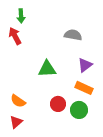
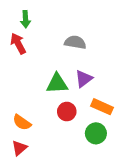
gray semicircle: (73, 35) -> (75, 42), moved
purple triangle: (85, 65) -> (84, 79), moved
red circle: (58, 104) -> (67, 112), moved

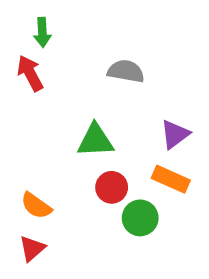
purple triangle: (84, 79) -> (175, 134), moved
green circle: (96, 133) -> (140, 218), moved

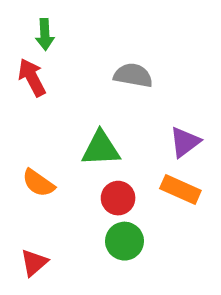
orange semicircle: (36, 206) -> (38, 183), moved
green circle: (140, 218) -> (124, 241), moved

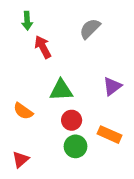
gray semicircle: (133, 75) -> (90, 29), moved, turned -55
red arrow: (32, 77) -> (43, 47), moved
orange rectangle: (180, 189) -> (110, 135), moved

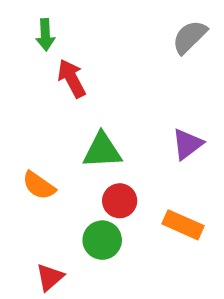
gray semicircle: (90, 29) -> (190, 37), moved
green circle: (76, 146) -> (102, 240), moved
red triangle: (21, 159) -> (50, 277), moved

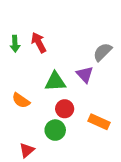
green arrow: (45, 35) -> (15, 44), moved
gray semicircle: (190, 37) -> (102, 52), moved
purple triangle: (187, 144) -> (85, 74), moved, turned -36

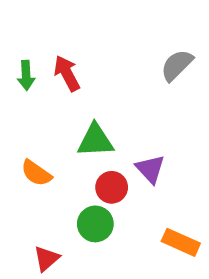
gray semicircle: (102, 52) -> (177, 65), moved
purple triangle: (85, 74) -> (150, 169), moved
orange rectangle: (99, 122) -> (181, 242), moved

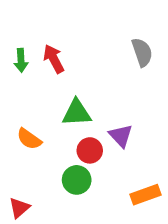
gray semicircle: (177, 65) -> (142, 52), turned 116
orange rectangle: (181, 242) -> (145, 195), turned -44
red triangle: (46, 259) -> (19, 208), moved

